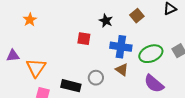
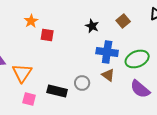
orange star: (30, 20) -> (31, 21), moved
red square: (84, 39) -> (47, 35), moved

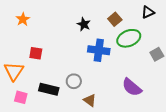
red square: (47, 35) -> (36, 53), moved
green ellipse: (137, 59) -> (129, 38), moved
brown triangle: (108, 75) -> (90, 100), moved

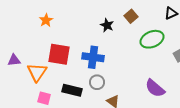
brown square: (115, 19) -> (131, 16), moved
blue cross: (99, 50) -> (93, 57), moved
red square: (36, 53) -> (59, 54), size x1.6

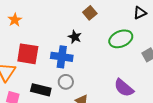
brown square: (131, 16) -> (90, 13), moved
black star: (107, 25) -> (75, 37), moved

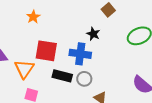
black rectangle: (41, 90) -> (62, 76), moved

